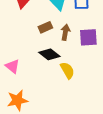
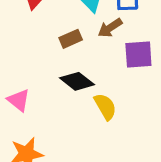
brown arrow: (65, 32) -> (110, 28), moved, turned -133

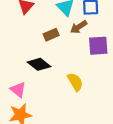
black diamond: (77, 81) -> (39, 64), moved
pink triangle: (19, 100) -> (18, 90), moved

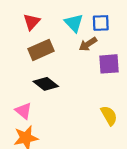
brown rectangle: (51, 35) -> (41, 50), moved, size x1.5
yellow semicircle: (75, 82) -> (109, 116), moved

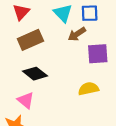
pink triangle: (23, 111) -> (26, 100), moved
yellow semicircle: (109, 116) -> (88, 89), moved, turned -72

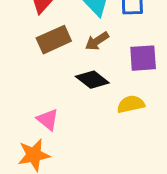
brown arrow: (77, 34) -> (97, 41), moved
black diamond: (35, 74) -> (92, 80), moved

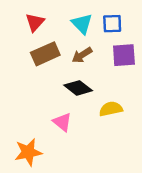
purple square: (143, 58) -> (124, 55), moved
pink triangle: (48, 120) -> (62, 122), moved

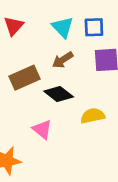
brown rectangle: (45, 54) -> (25, 78), moved

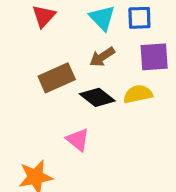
yellow semicircle: (93, 116) -> (138, 94), moved

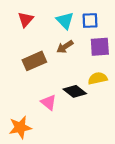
yellow semicircle: (138, 94) -> (98, 78), moved
black diamond: (97, 97) -> (75, 91), moved

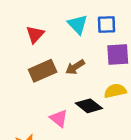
red triangle: (26, 19) -> (35, 34), moved
brown arrow: (65, 47) -> (75, 67), moved

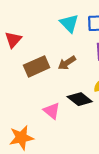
red triangle: (35, 34) -> (13, 40), moved

